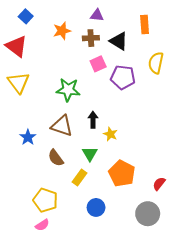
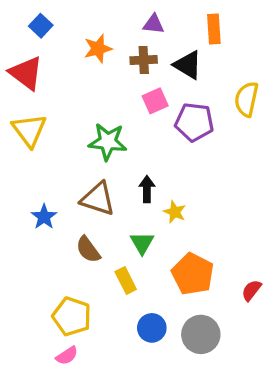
orange rectangle: (145, 25) -> (214, 29), moved
yellow rectangle: (79, 178) -> (126, 281), turned -63
gray circle: (148, 214) -> (201, 334), moved

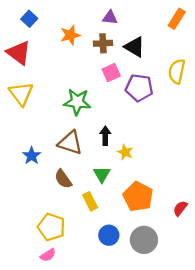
orange rectangle: (214, 29) -> (177, 19), moved, turned 36

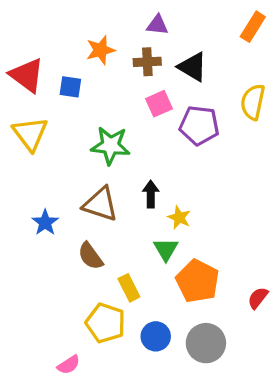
blue square: (29, 19) -> (70, 87), moved, turned -35
green triangle: (102, 174) -> (166, 249), moved
yellow pentagon: (51, 227) -> (105, 323), moved

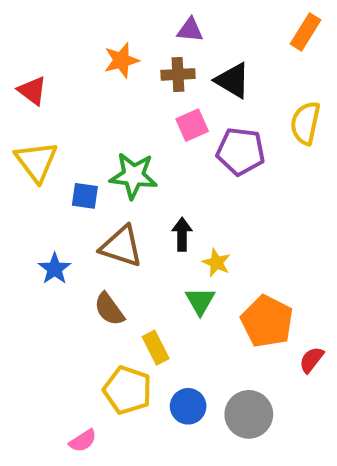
red triangle: (27, 75) -> (32, 91), size x0.7
blue square: (70, 87) -> (85, 196), moved
orange pentagon: (198, 281) -> (267, 321), moved

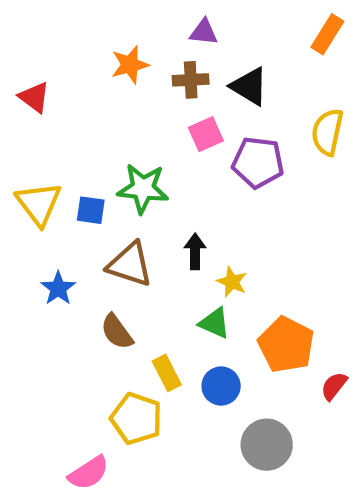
yellow triangle: (36, 161) -> (39, 204), moved
green triangle: (200, 301) -> (215, 323), turned -36
blue circle: (188, 406) -> (221, 386), moved
pink semicircle: (83, 441) -> (89, 473), size x1.4

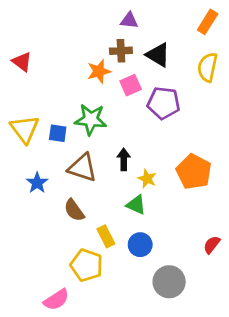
orange star: (130, 65) -> (99, 71), moved
yellow semicircle: (327, 132) -> (208, 67), moved
orange pentagon: (286, 345) -> (194, 172), moved

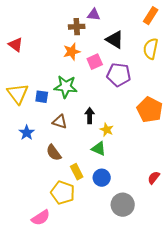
brown cross: (121, 51) -> (77, 27), moved
brown triangle: (82, 168) -> (60, 122), size x0.7
orange pentagon: (194, 172) -> (150, 110), moved

